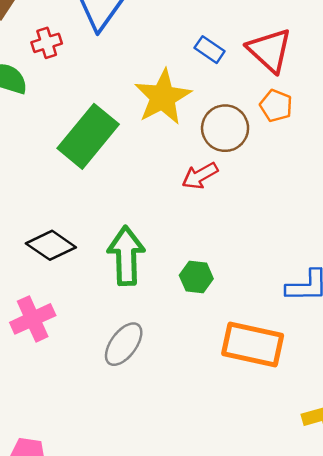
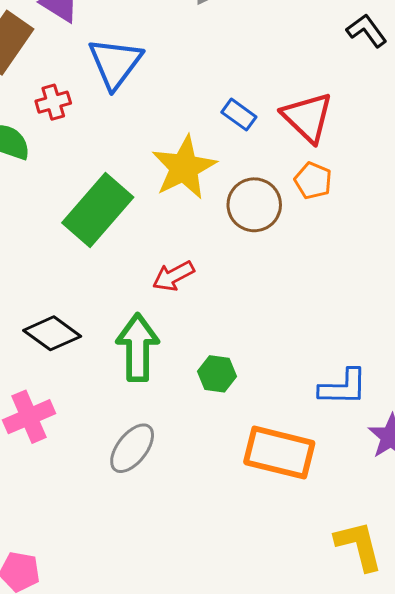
red arrow: (200, 176) -> (173, 276), moved

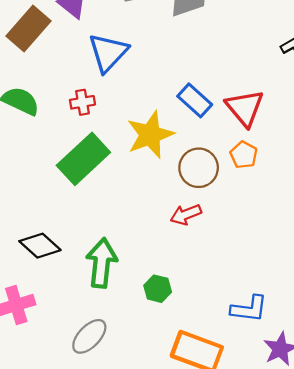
red cross: (53, 102) -> (82, 102), moved
blue rectangle: (239, 115) -> (195, 100), size x1.4
red arrow: (173, 276) -> (186, 215), moved

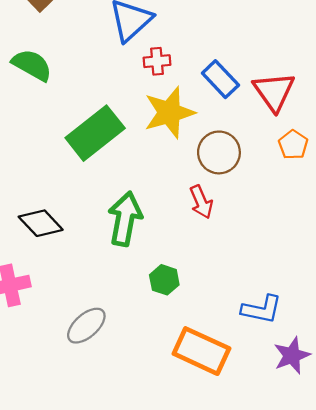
red cross: (82, 102) -> (157, 61), moved
orange pentagon: (244, 155) -> (293, 145), moved
red arrow: (186, 215) -> (201, 202), turned -96
green arrow: (102, 263) -> (125, 219), moved

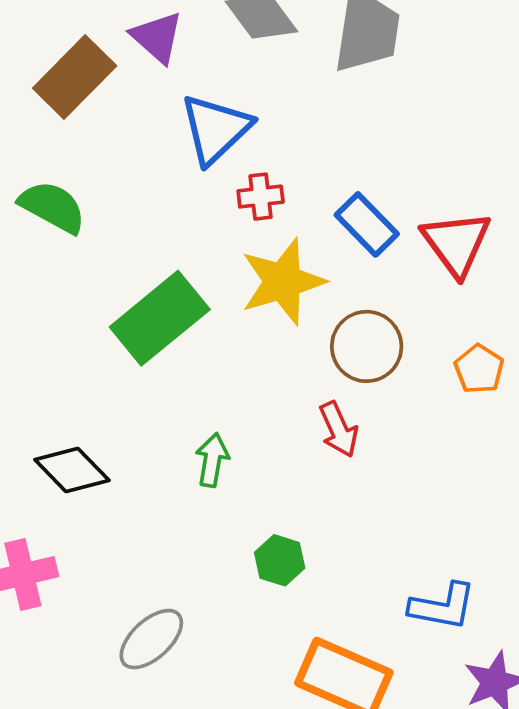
orange pentagon: (293, 145) -> (479, 369), moved
green arrow: (125, 219) -> (212, 460), size x0.6

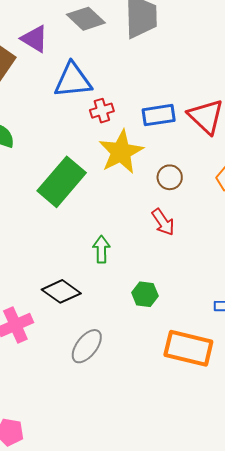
blue triangle: (216, 129) -> (73, 80), turned 48
blue rectangle: (367, 224) -> (159, 115), turned -44
brown circle: (367, 346) -> (170, 177), size x0.7
black diamond: (72, 470) -> (61, 291), moved

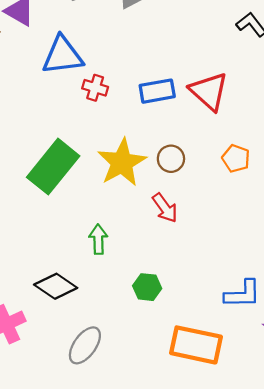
red cross: (102, 111) -> (95, 88), turned 35
yellow star: (121, 152) -> (122, 163), moved

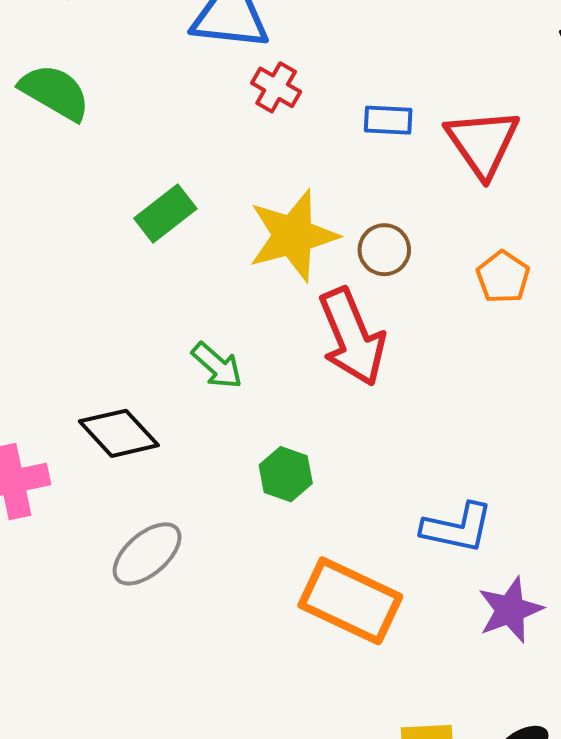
blue rectangle: (157, 91) -> (388, 120), size x0.7
green rectangle: (53, 167) -> (165, 214), size x0.6
red arrow: (165, 208) -> (352, 337), size x1.6
green arrow: (98, 239) -> (217, 366), turned 120

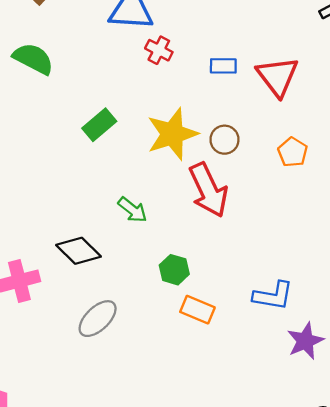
orange rectangle: (350, 601) -> (197, 310), moved, size x0.6

